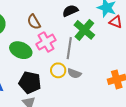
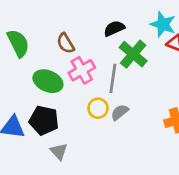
gray semicircle: (74, 73) -> (120, 112), turned 120
black pentagon: (30, 82) -> (44, 120), moved

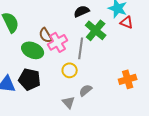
brown semicircle: (66, 43) -> (46, 35), moved
gray semicircle: (120, 112) -> (86, 90), moved
gray triangle: (59, 151) -> (69, 102), moved

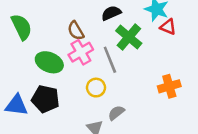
brown semicircle: (46, 35) -> (76, 31), moved
gray line: (81, 48) -> (110, 60), turned -30
orange cross: (128, 79) -> (169, 86), moved

